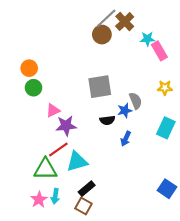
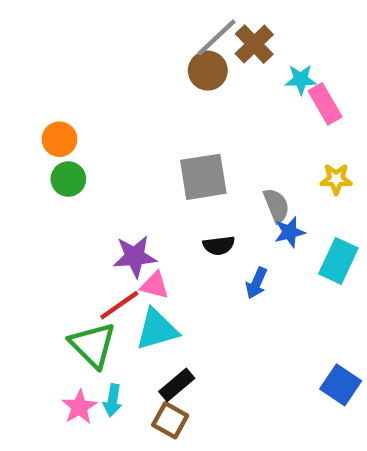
pink triangle: (53, 110) -> (155, 285), moved, turned 40
blue star: (125, 110) -> (290, 232), moved
green triangle: (45, 169) -> (93, 345), turned 45

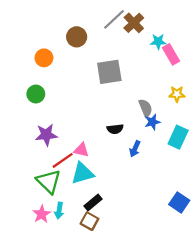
brown circle: (208, 71) -> (77, 37), moved
orange circle: (59, 139) -> (44, 58), moved
gray square: (203, 177) -> (109, 72), moved
purple star: (135, 256) -> (46, 135), moved

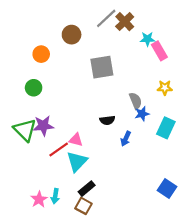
cyan triangle: (82, 173) -> (77, 161), turned -30
green triangle: (49, 181) -> (25, 130), moved

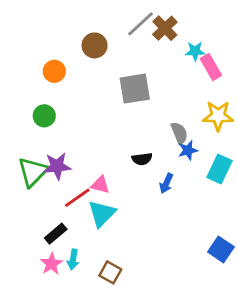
yellow star: (165, 88) -> (218, 116), size x1.5
green triangle: (25, 130) -> (33, 172), turned 30
black rectangle: (87, 189) -> (56, 234), moved

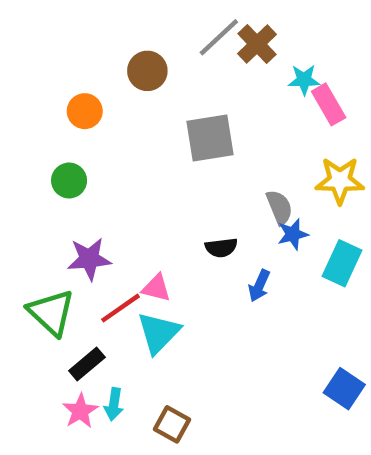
green triangle: (33, 172) -> (51, 313), moved, turned -32

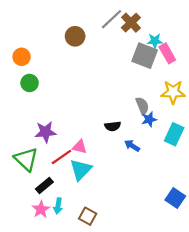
orange circle: (85, 111) -> (22, 57), moved
gray square: (210, 138) -> (145, 56), moved, turned 30
green circle: (69, 181) -> (30, 83), moved
blue arrow: (259, 286) -> (132, 146), turned 98

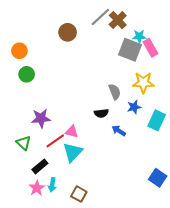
yellow star: (173, 92) -> (143, 82), moved
gray semicircle: (142, 106) -> (115, 92), moved
green triangle: (26, 159) -> (24, 143), size x0.7

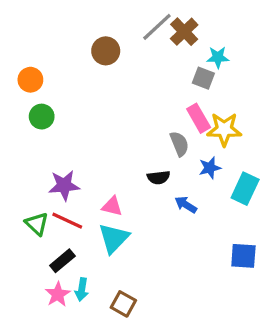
pink rectangle: (150, 48) -> (199, 118), moved
gray square: (130, 50) -> (203, 78), size x0.6
red line: (55, 141) -> (67, 221), moved, turned 60
blue square: (158, 178) -> (243, 256), moved, turned -30

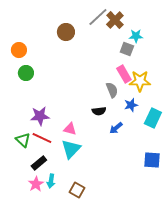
blue arrow: (186, 205) -> (116, 128), turned -72

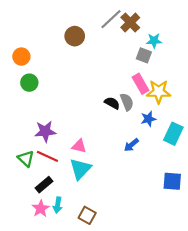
black semicircle: (99, 111) -> (112, 103), moved, turned -144

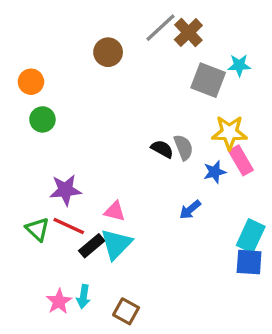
cyan star: (154, 41) -> (239, 65), moved
gray square: (144, 55) -> (208, 80), size x1.5
pink rectangle: (140, 84) -> (241, 160), moved
cyan rectangle: (173, 134) -> (251, 236), moved
black rectangle: (44, 185) -> (92, 246), moved

